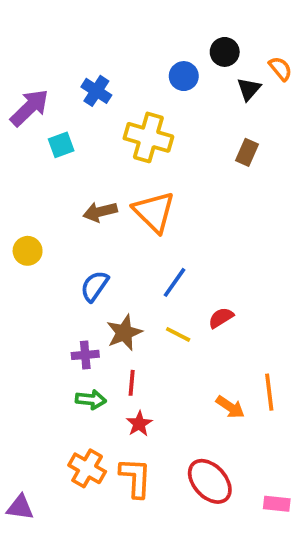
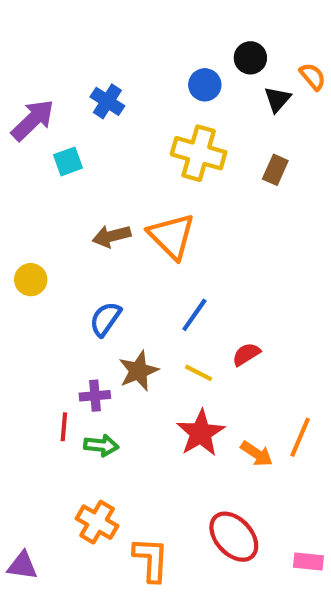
yellow cross: (148, 137) -> (199, 153), moved
red line: (132, 383) -> (64, 427), moved
orange line: (269, 392) -> (300, 437), turned 30
red star: (139, 424) -> (201, 433), moved, size x1.6
orange L-shape: (135, 478) -> (151, 559), moved

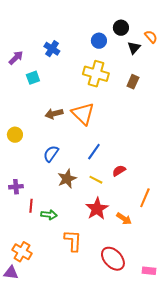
purple arrow: (33, 120) -> (16, 58), size x0.7
purple cross: (95, 396) -> (16, 187), moved
orange line: (300, 437) -> (145, 198), moved
orange cross: (97, 522) -> (22, 252), moved
orange L-shape: (151, 559) -> (73, 241), moved

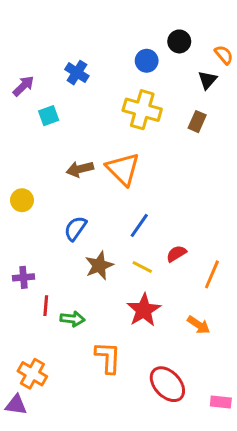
black triangle: (134, 48) -> (207, 80), moved
orange line: (145, 198) -> (212, 274), moved
orange arrow: (124, 219) -> (199, 325), moved

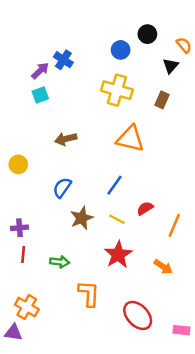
purple arrow: (23, 86) -> (40, 71), moved
orange triangle: (123, 169) -> (130, 139), moved, turned -32
red line: (46, 306) -> (23, 255), moved

